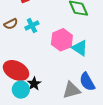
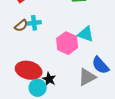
brown semicircle: (11, 24) -> (21, 26), moved
cyan cross: (32, 25) -> (34, 23), turned 32
pink hexagon: (62, 40) -> (67, 43), moved

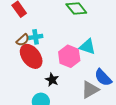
red ellipse: (29, 70) -> (31, 56), moved, turned 40
black star: (49, 79) -> (52, 80), moved

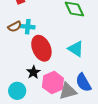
red ellipse: (31, 56) -> (41, 48), moved
pink hexagon: (69, 56) -> (53, 83), moved

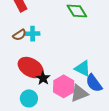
red ellipse: (41, 48) -> (31, 68), moved, turned -30
cyan triangle: (76, 49) -> (83, 68), moved

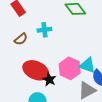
cyan cross: (33, 34) -> (44, 30), moved
pink hexagon: (64, 86) -> (70, 68), moved

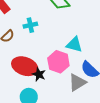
cyan triangle: (88, 65) -> (74, 45), moved

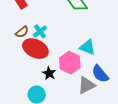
cyan cross: (30, 25) -> (40, 31), moved, turned -32
red ellipse: (25, 66) -> (35, 49), moved

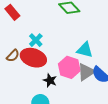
brown semicircle: (22, 32) -> (13, 56), moved
gray triangle: (86, 85) -> (86, 72), moved

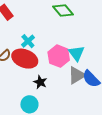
cyan triangle: (85, 50) -> (76, 53), turned 36
pink hexagon: (69, 67) -> (59, 56), moved

